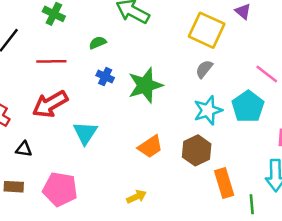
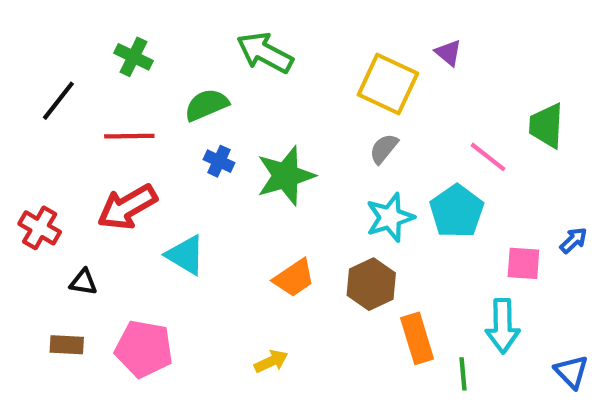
green semicircle: (98, 43) -> (206, 105), size x1.5
cyan triangle: (85, 133) -> (186, 255), turned -32

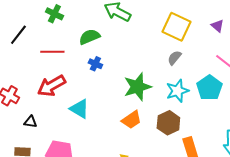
purple triangle: (448, 53) -> (217, 26), moved
green star: (286, 176) -> (137, 87), moved

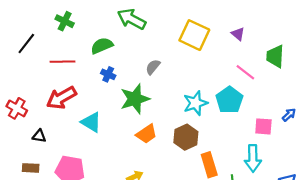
gray semicircle: (174, 58) -> (153, 67), moved
green star: (137, 87) -> (135, 99), moved

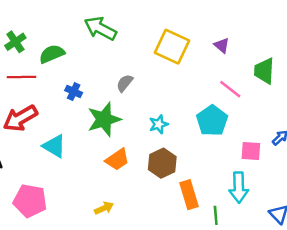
green cross: (65, 21) -> (15, 42), moved, turned 30
green semicircle: (102, 46) -> (52, 54), moved
cyan star: (195, 103) -> (159, 124), moved, size x0.7

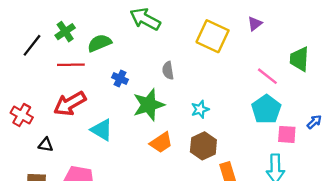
purple triangle: (222, 45) -> (255, 24), moved, turned 42
gray semicircle: (125, 83) -> (168, 70), turned -48
cyan pentagon: (212, 121) -> (266, 109), moved

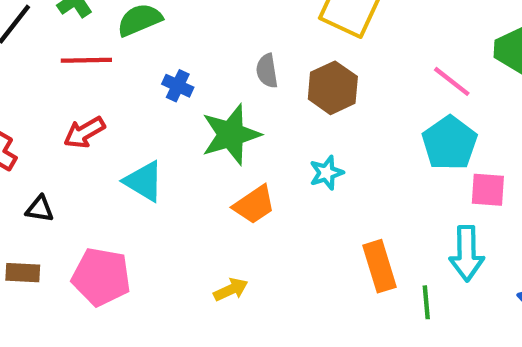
red arrow: (70, 104) -> (84, 132), size x0.7
cyan star: (200, 109) -> (326, 173), moved
brown hexagon: (203, 146) -> (333, 88), moved

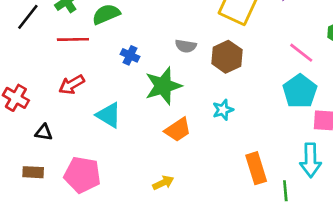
gray semicircle: (267, 71) -> (186, 46), turned -72

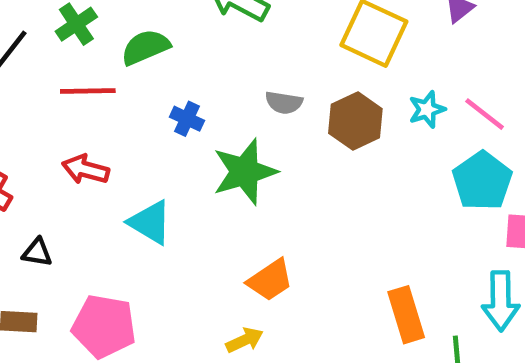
red arrow: (72, 85) -> (86, 169), turned 45
cyan star: (223, 110) -> (427, 109), moved
orange trapezoid: (178, 130) -> (270, 280), moved

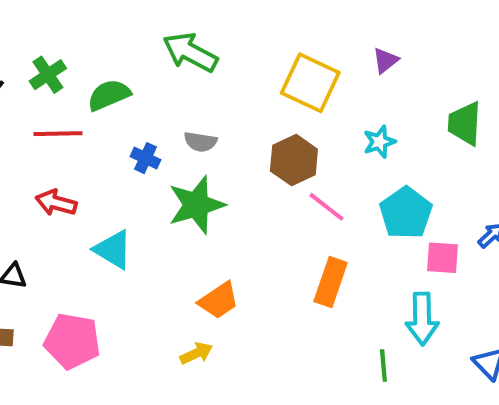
gray semicircle: (284, 103) -> (200, 142), moved
cyan star: (427, 109) -> (379, 142), moved
pink line: (485, 114) -> (326, 207), moved
orange rectangle: (406, 315) -> (331, 282), moved, turned 36

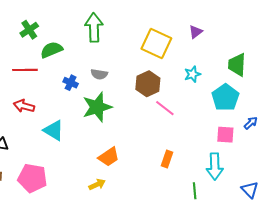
green arrow: (190, 52) -> (94, 28), turned 60
green cross: (48, 75) -> (29, 30), moved
cyan pentagon: (406, 213) -> (225, 98), moved
orange rectangle: (331, 282) -> (167, 159), moved, size x0.7

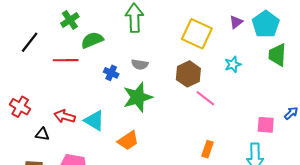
cyan pentagon: (225, 98) -> (266, 24), moved
red arrow: (24, 106) -> (65, 116), moved
orange trapezoid: (109, 157) -> (128, 141), moved

